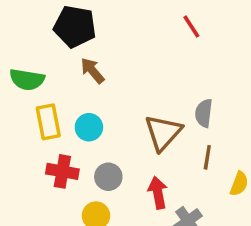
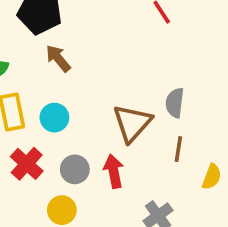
red cross: (62, 171) -> (27, 164), turned 32
red arrow: (158, 193) -> (114, 171), moved

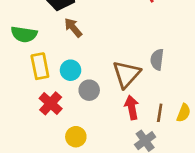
brown line: (178, 149) -> (160, 113), moved
gray circle: (75, 169) -> (89, 90), moved
red arrow: (114, 171) -> (132, 107), moved

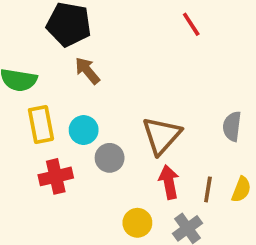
gray semicircle: (157, 60) -> (232, 126), moved
red cross: (51, 103) -> (56, 176), turned 35
yellow circle: (76, 137) -> (137, 223), moved

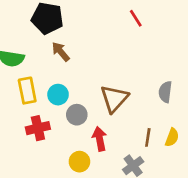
red arrow: (169, 182) -> (100, 139), moved
yellow circle: (137, 223) -> (79, 162), moved

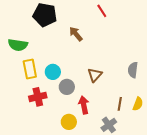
red line: (136, 18) -> (102, 11), moved
brown arrow: (61, 52) -> (76, 34), moved
brown triangle: (114, 99) -> (95, 75), size x0.7

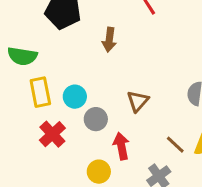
brown arrow: (76, 34) -> (109, 40), turned -133
red cross: (38, 97) -> (52, 134), turned -30
brown line: (120, 104) -> (175, 145), turned -56

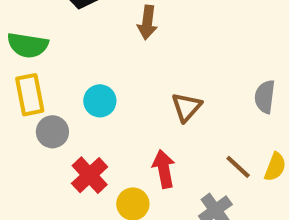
yellow rectangle: (40, 92) -> (30, 95), moved
gray circle: (96, 119) -> (52, 132), moved
red cross: (52, 134) -> (90, 175), moved

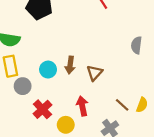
brown arrow: (147, 22) -> (70, 65), moved
gray semicircle: (265, 97) -> (136, 45), moved

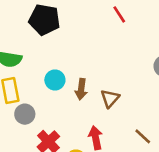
cyan circle: (48, 70) -> (55, 80), moved

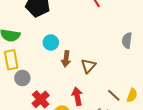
cyan circle: (55, 80) -> (51, 42), moved

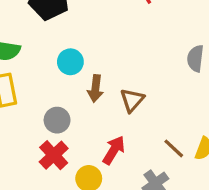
gray circle: (22, 78) -> (57, 120), moved
red arrow: (77, 96) -> (114, 150), turned 42

